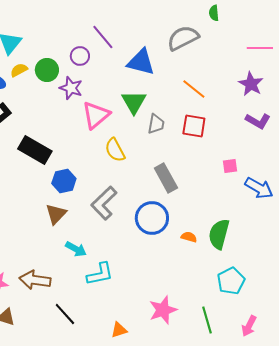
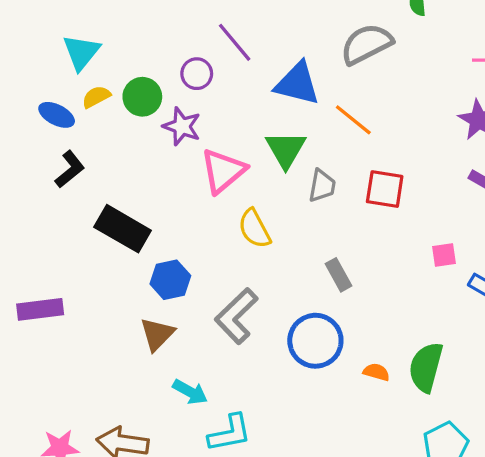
orange line: (194, 89) -> (353, 120), moved
gray rectangle: (166, 178) -> (338, 275), size x0.7

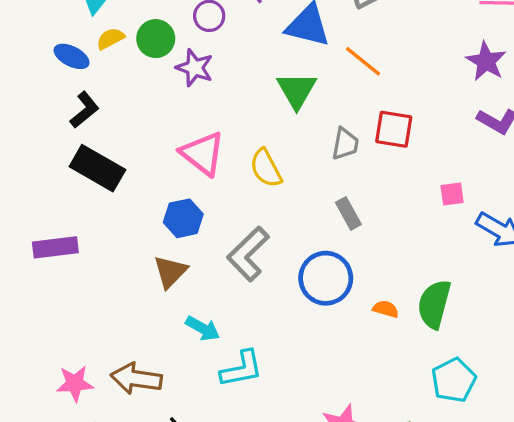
pink triangle: (223, 171) -> (203, 154), moved, turned -42
gray trapezoid: (322, 186) -> (345, 144), moved
black rectangle: (123, 229) -> (97, 168), moved

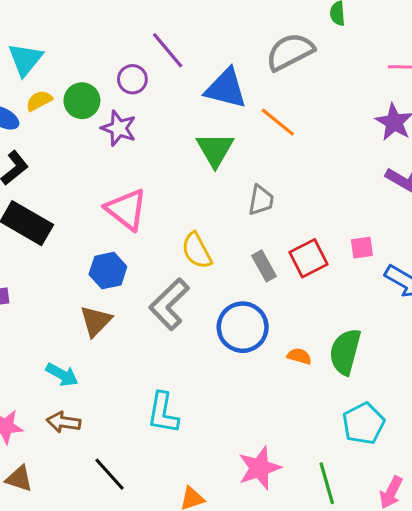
red square: (394, 129) -> (308, 258), moved, turned -36
yellow semicircle: (266, 168) -> (197, 251), moved
cyan arrow: (203, 328) -> (62, 375), moved
cyan L-shape: (242, 369) -> (163, 413), turned 111
brown arrow: (136, 379) -> (64, 422), size x0.7

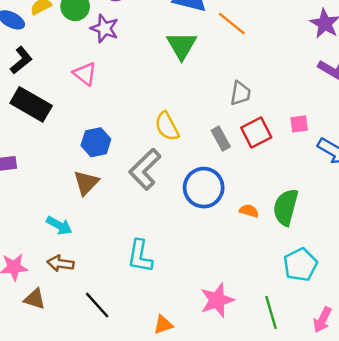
gray trapezoid: (261, 200) -> (240, 93), moved
pink triangle: (126, 209) -> (85, 74), moved, size x0.7
brown triangle: (19, 479) -> (35, 299), moved

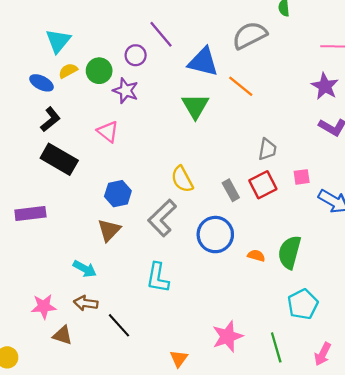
gray trapezoid: (240, 93) -> (267, 149), moved
cyan L-shape: (140, 256) -> (158, 278), moved
black line: (97, 305) -> (119, 325), moved
orange triangle: (163, 325) -> (179, 359), turned -36

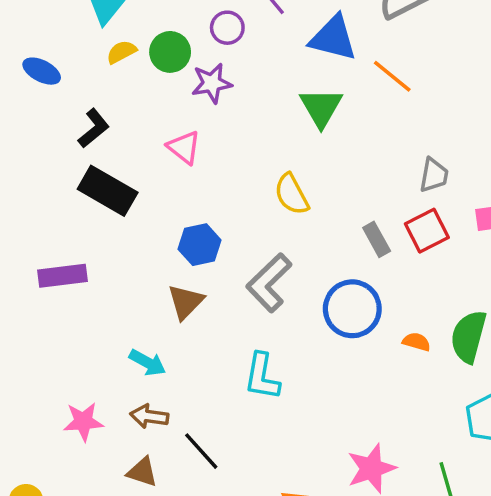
blue ellipse: (42, 83) -> (42, 71), moved
purple star: (126, 91) -> (212, 83), turned -30
yellow semicircle: (182, 179) -> (292, 194), moved
brown triangle: (63, 335) -> (142, 472), moved

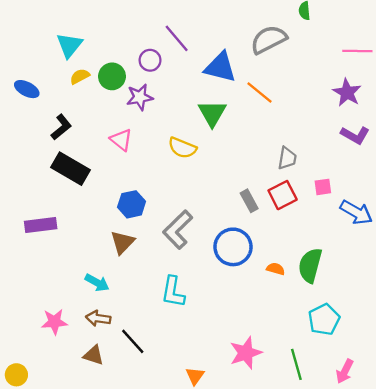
yellow semicircle: (292, 194) -> (182, 148), moved, turned -40

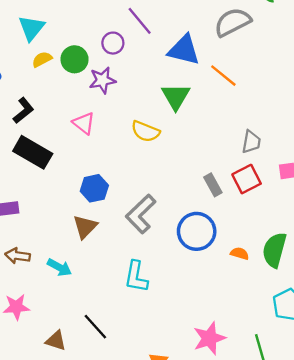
brown arrow: (98, 318) -> (18, 256), moved

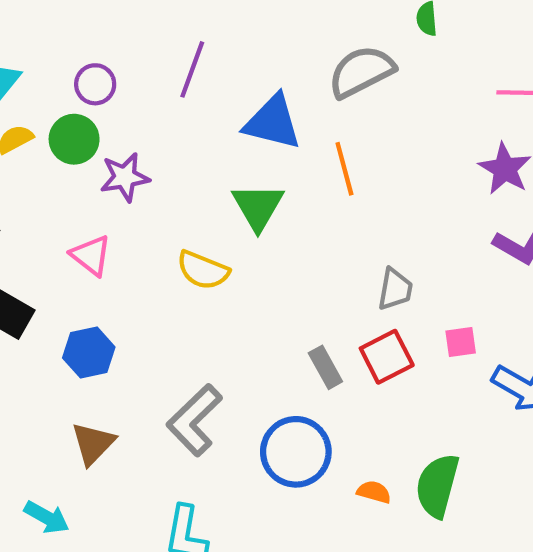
purple line: (140, 21) -> (192, 69), turned 60
purple circle: (113, 43) -> (95, 84), moved
orange line: (223, 76) -> (344, 169), turned 36
blue hexagon: (94, 188) -> (89, 353), moved

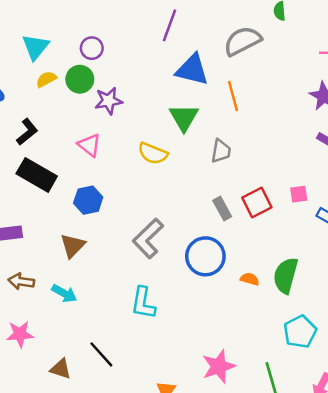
purple line: (192, 69) -> (170, 25), moved
gray trapezoid: (395, 289) -> (221, 151), moved
brown triangle: (93, 443) -> (73, 246), moved

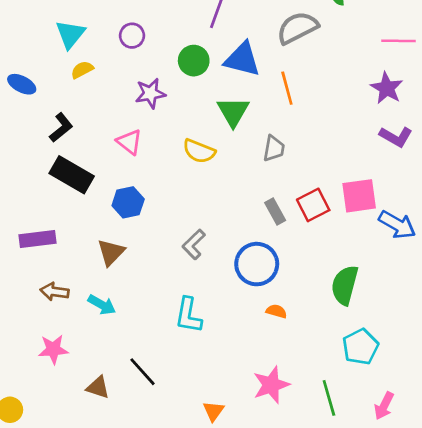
green circle: (80, 79) -> (194, 61), moved
pink square: (299, 194) -> (359, 196), size x1.8
gray L-shape: (148, 238) -> (194, 244), size x0.7
orange semicircle: (250, 279) -> (276, 311), moved

